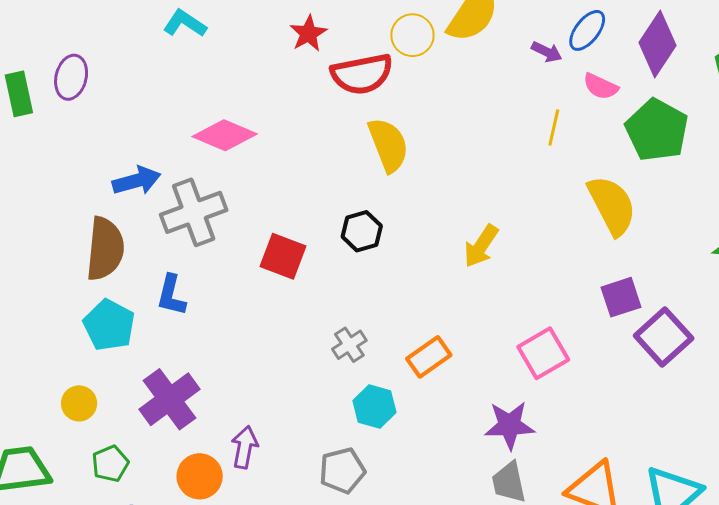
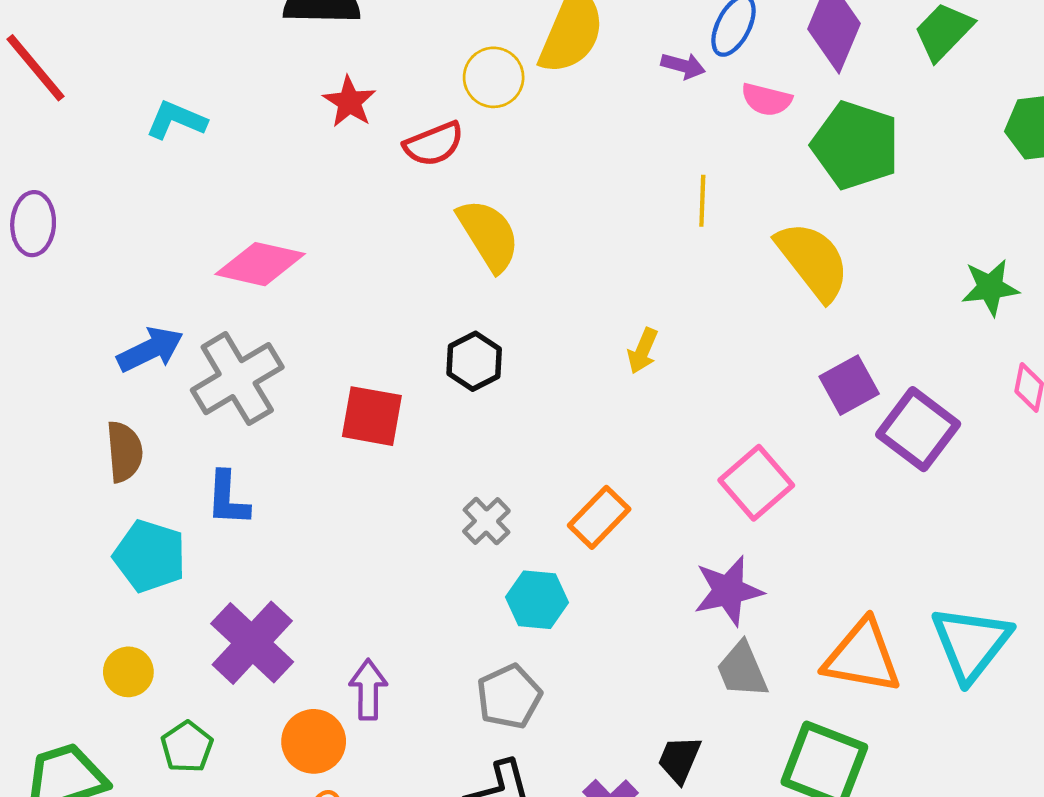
red semicircle: (362, 74) -> (434, 144), size x0.7
yellow line: (554, 127) -> (702, 201), moved
yellow arrow: (481, 246) -> (643, 351), size x0.7
brown semicircle: (105, 249) -> (124, 452), size x0.7

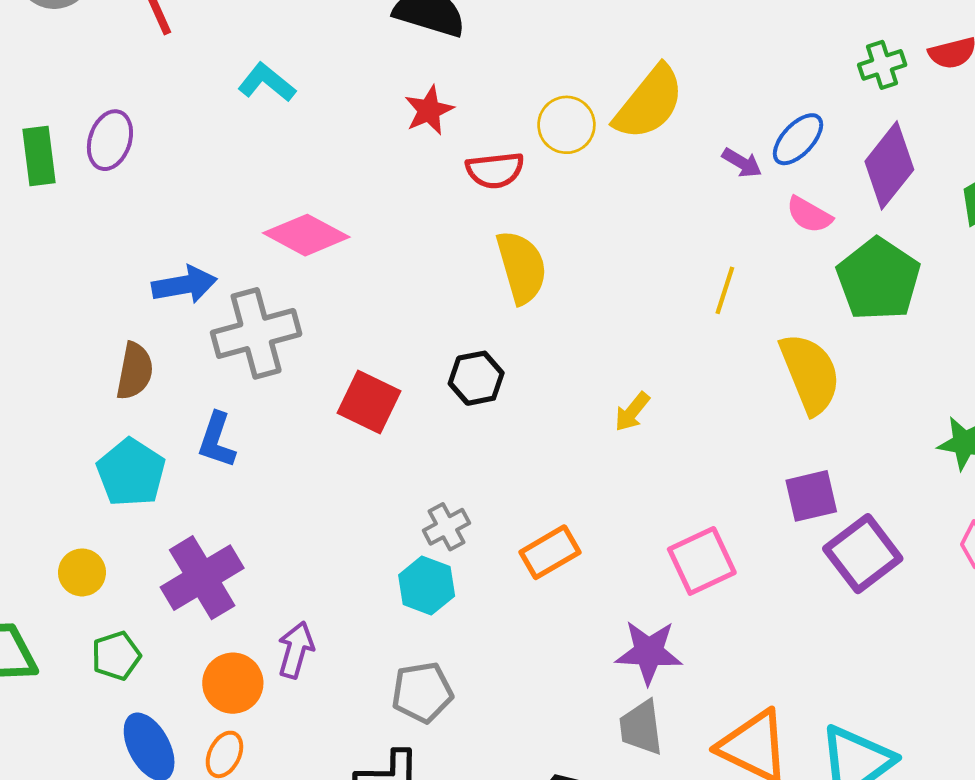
cyan hexagon: (537, 600) -> (427, 586), moved

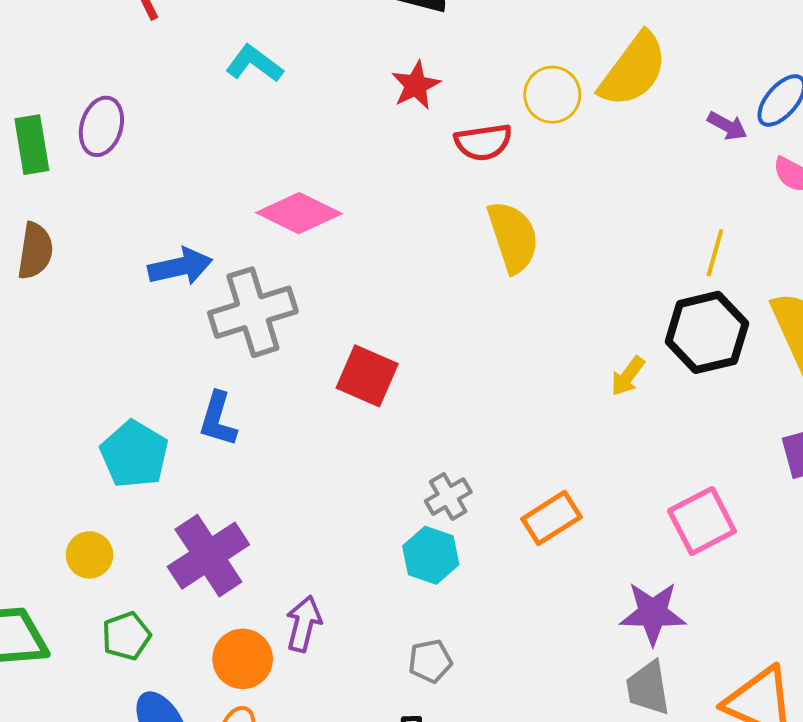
brown semicircle: (135, 371) -> (35, 251), moved
black hexagon: (476, 378) -> (707, 332), moved, size x1.5
gray pentagon: (422, 692) -> (430, 661), size x0.7

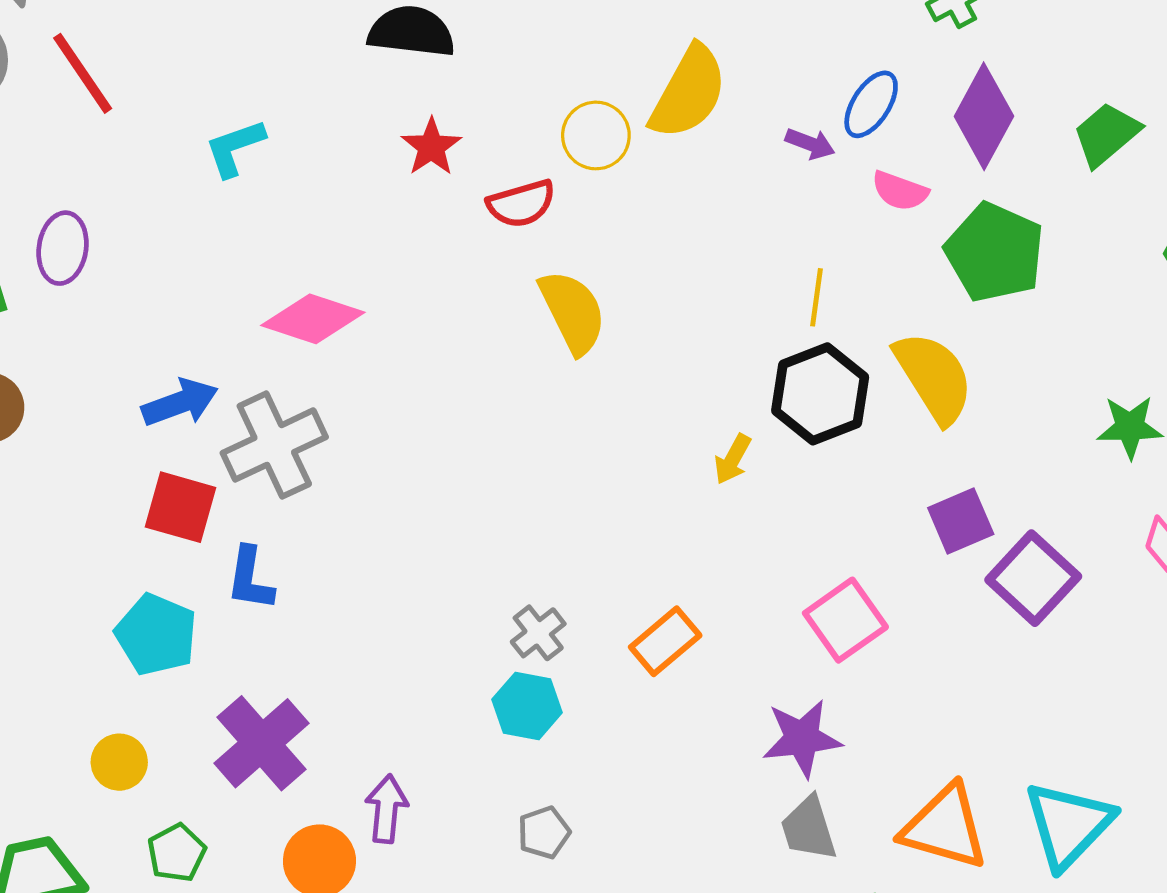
cyan L-shape: (254, 64) -> (235, 148), turned -48
red square: (367, 376) -> (180, 507), moved

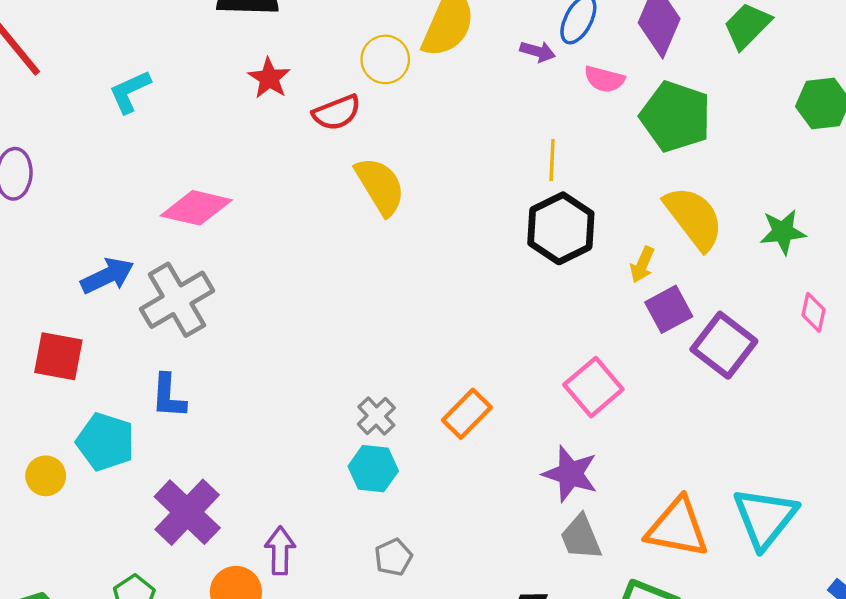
yellow semicircle: (934, 377) -> (694, 218), moved
yellow arrow: (733, 459) -> (642, 265), moved
red square: (180, 507) -> (58, 356), moved
purple star: (802, 738) -> (570, 474), turned 30
yellow circle: (119, 762) -> (46, 476), moved

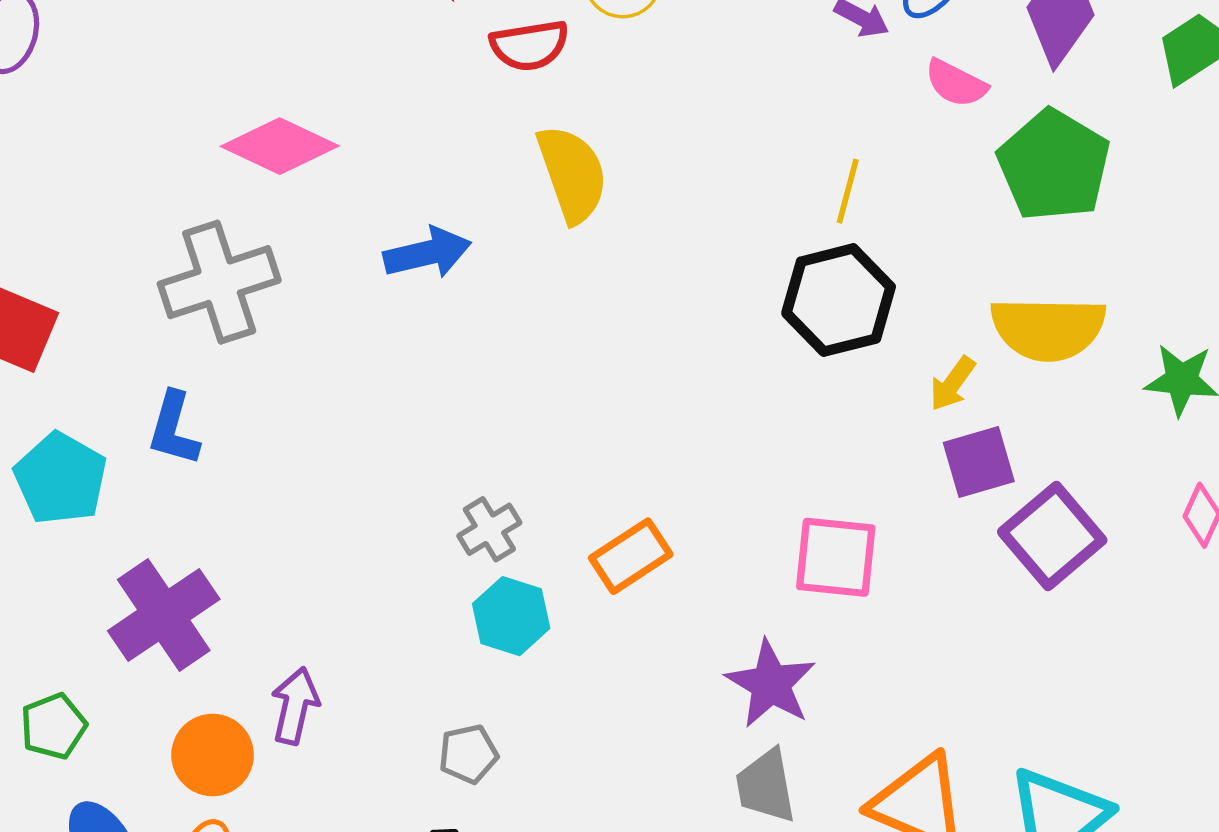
yellow semicircle: (694, 218) -> (1048, 329), turned 116
blue arrow: (107, 276) -> (427, 253), moved
pink square: (593, 387) -> (836, 557), turned 34
cyan hexagon: (373, 469) -> (511, 616), moved

